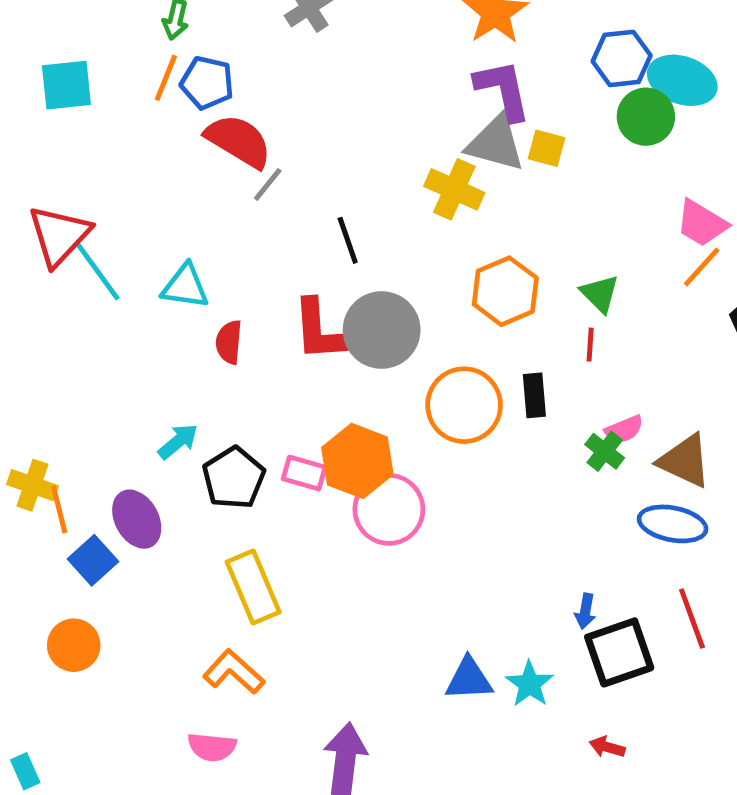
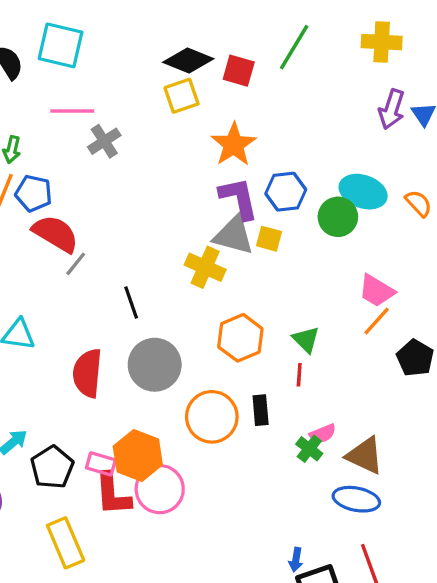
blue hexagon: (622, 58) -> (286, 192), moved
red L-shape: (319, 330) -> (113, 494), moved
red semicircle: (229, 342) -> (87, 373), moved, size x1.6

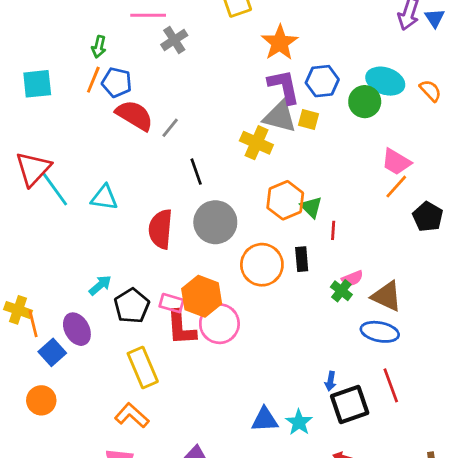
gray line: (76, 264) -> (170, 128), moved
green triangle: (306, 340) -> (311, 207), moved

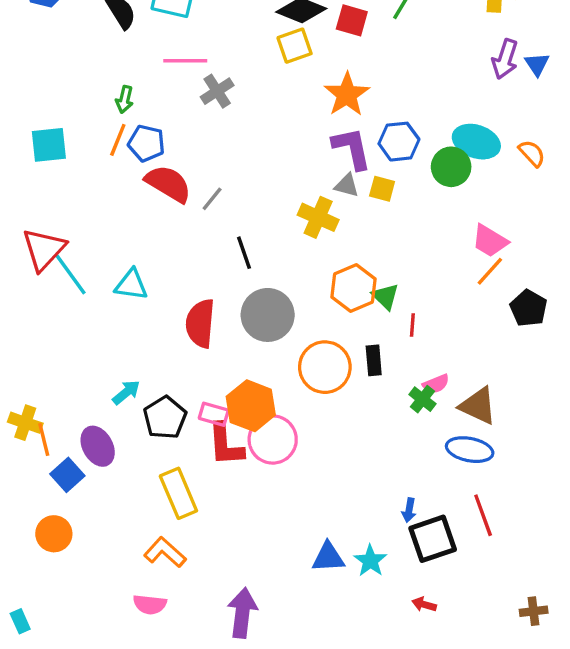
gray triangle: (280, 117) -> (347, 185), size x0.6

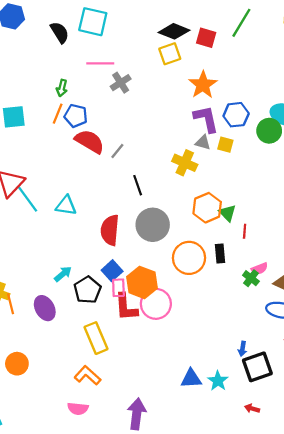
pink rectangle: (214, 414) -> (118, 288), turned 72
blue square: (67, 475) -> (112, 271), moved

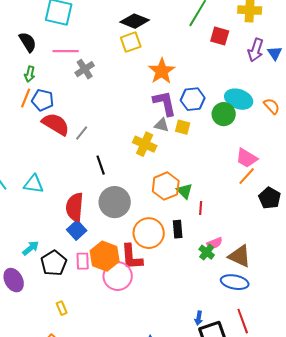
black semicircle: (60, 32) -> (28, 42), moved
red square: (206, 38) -> (220, 36), moved
blue square: (112, 271) -> (77, 230), moved
red L-shape: (126, 307) -> (132, 257), moved
yellow rectangle: (96, 338) -> (62, 308), size x0.5

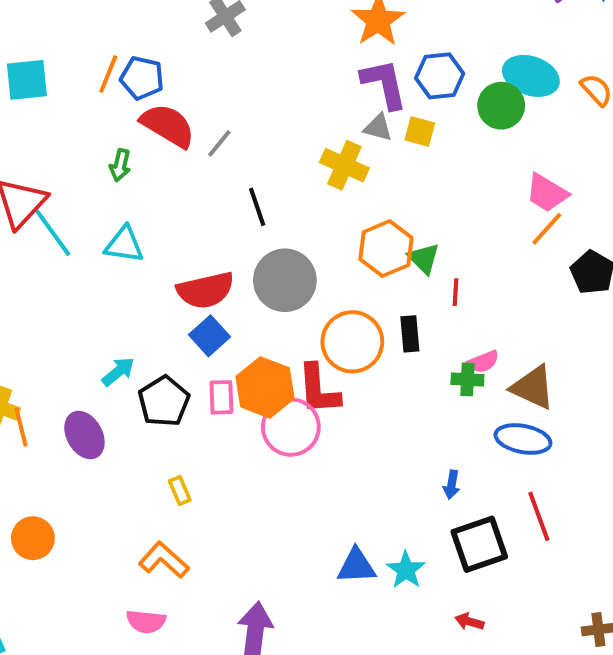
green arrow: (30, 74) -> (120, 165), moved
red semicircle: (75, 207) -> (206, 290), turned -108
green cross: (207, 252) -> (467, 379), turned -35
blue arrow: (199, 318) -> (452, 485), moved

